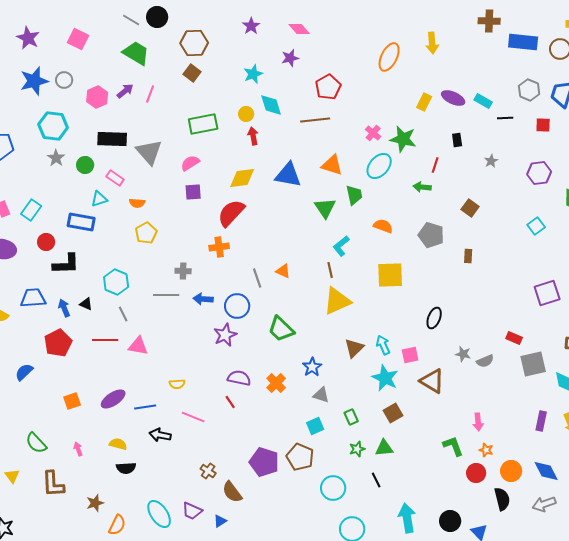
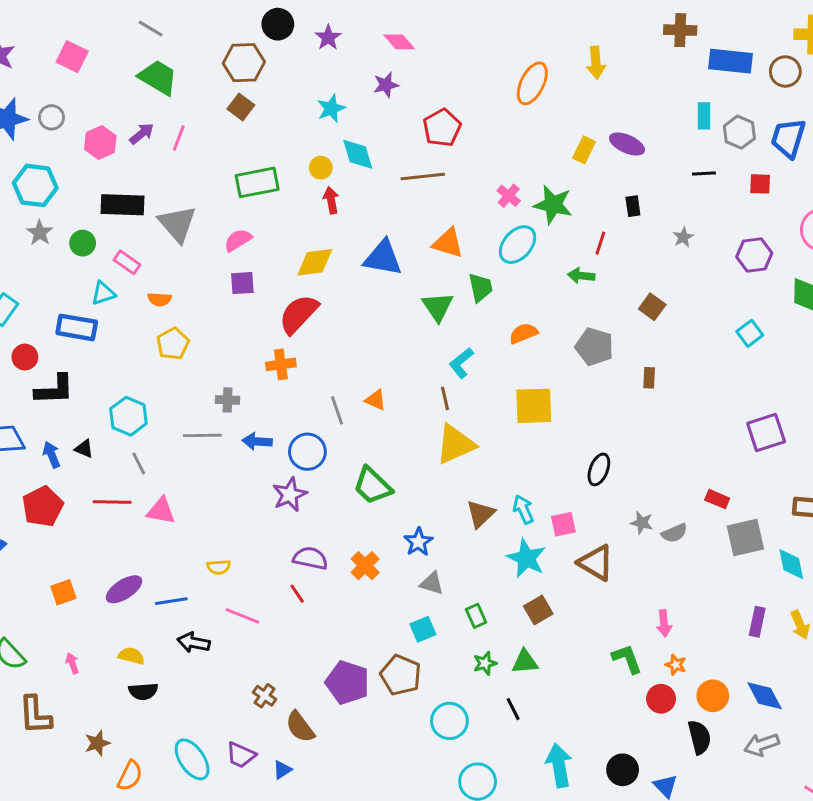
black circle: (157, 17) -> (278, 24), moved
cyan rectangle: (483, 101) -> (704, 116), moved, turned 60
orange semicircle: (383, 226) -> (523, 333), turned -42

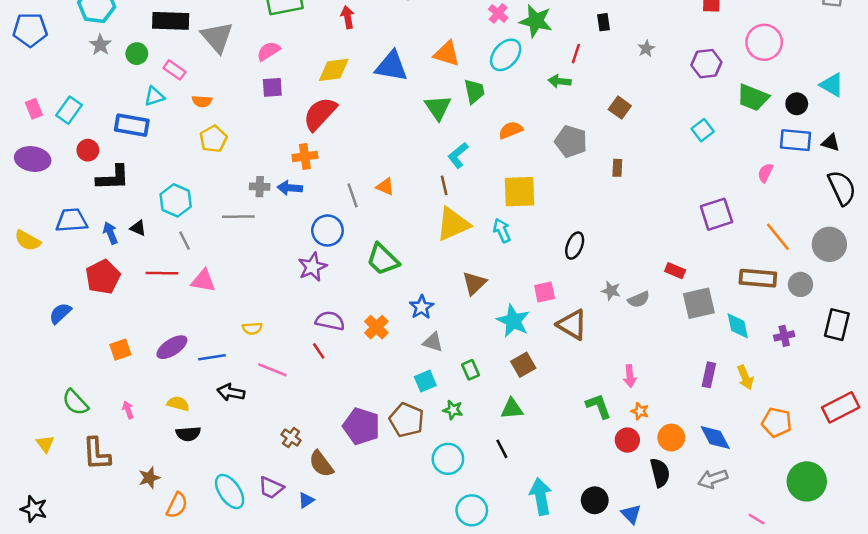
blue arrow: (257, 441) -> (290, 188), moved
cyan arrow: (523, 509) -> (502, 231), moved
green star: (485, 663) -> (453, 410), moved, turned 30

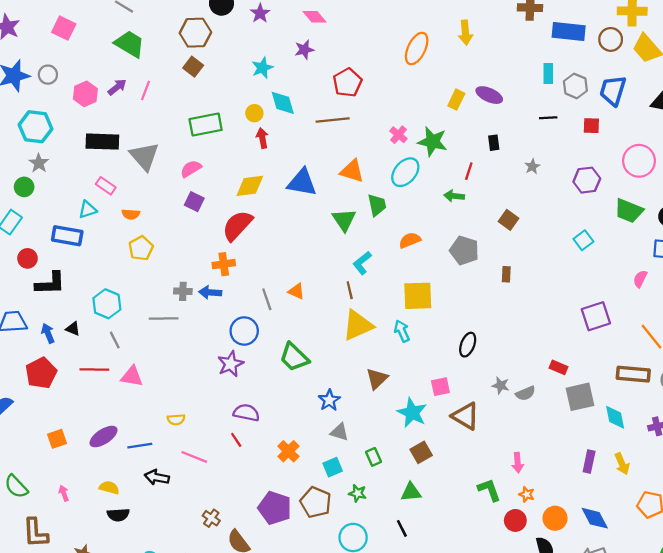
green circle: (137, 54) -> (24, 187), moved
purple square: (272, 87) -> (194, 202), turned 30
orange cross: (376, 327) -> (288, 451), moved

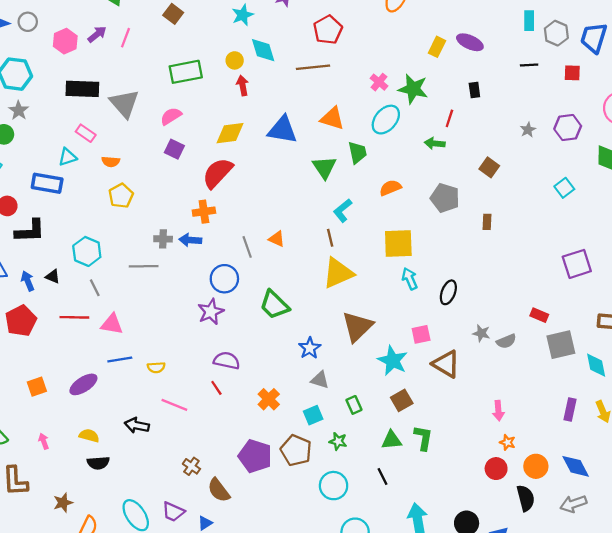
gray star: (532, 166) -> (528, 130), moved
cyan arrow: (402, 331) -> (410, 279), moved
brown triangle: (377, 379) -> (357, 326), size x1.4
blue line: (140, 446) -> (120, 359), moved
green L-shape: (489, 490) -> (423, 438), moved, turned 30

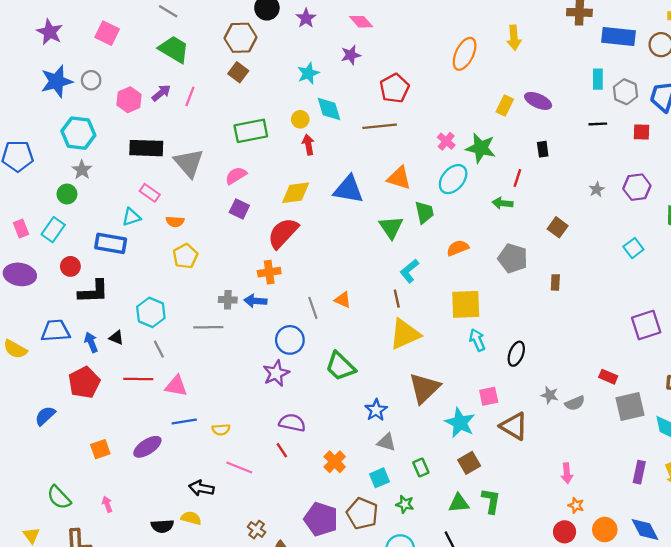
yellow semicircle: (89, 436) -> (191, 518), moved

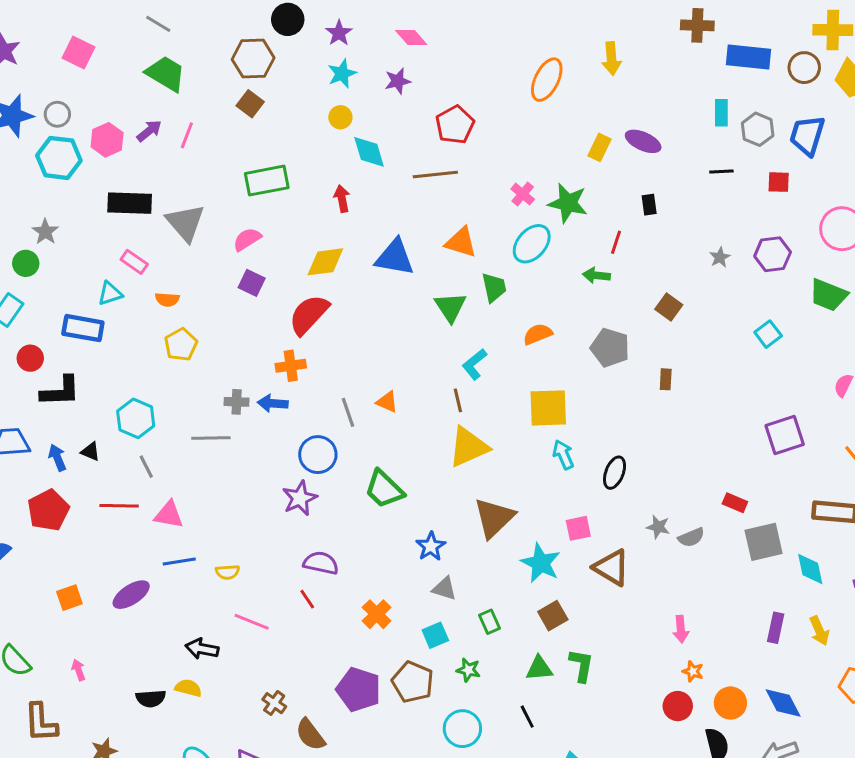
cyan star: (308, 73) -> (342, 74), moved
yellow circle: (300, 119) -> (340, 117), moved
cyan hexagon: (78, 133) -> (59, 158), moved

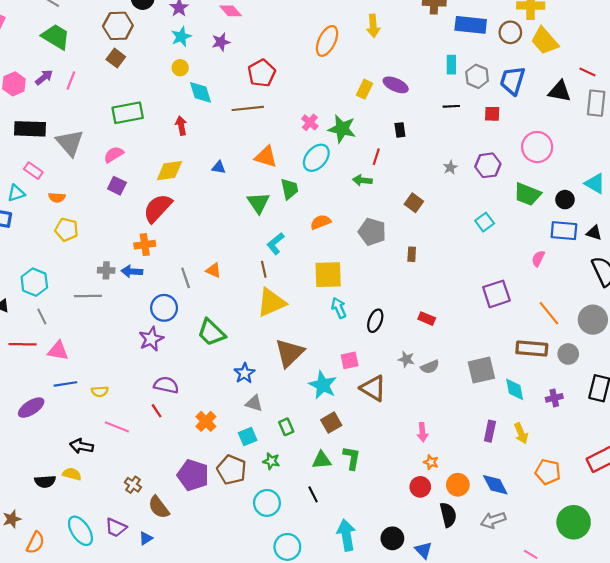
blue triangle: (395, 257) -> (219, 167), size x0.5
yellow pentagon: (181, 345) -> (67, 230), turned -30
red rectangle: (735, 503) -> (427, 319), moved

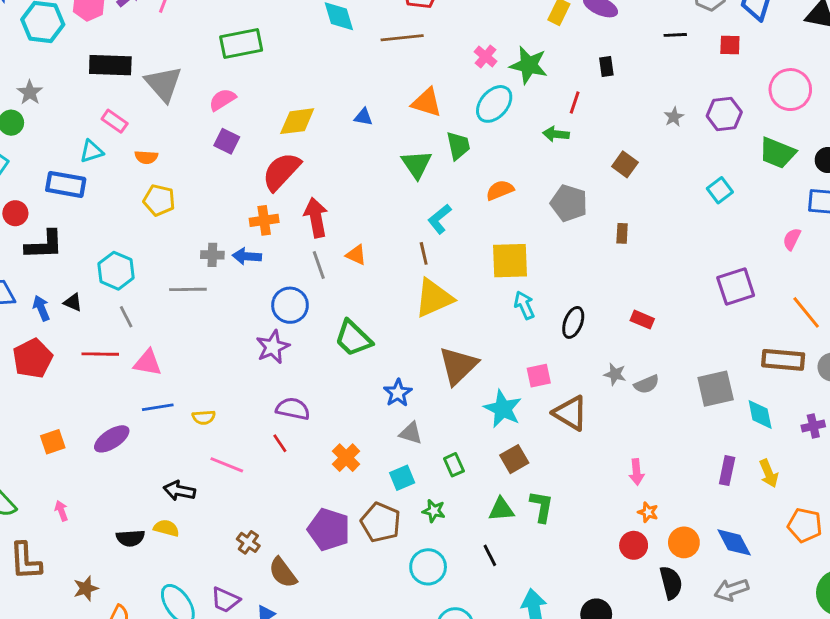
red arrow: (181, 126) -> (316, 218), moved, size x1.5

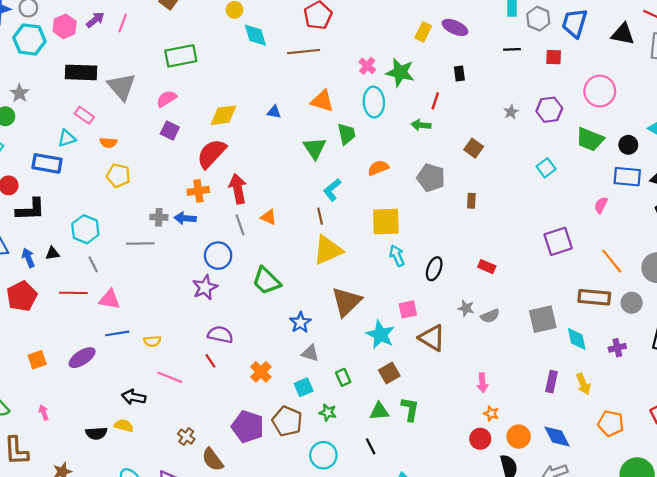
cyan ellipse: (494, 104) -> (374, 102), turned -44
black triangle: (73, 302) -> (52, 253), turned -32

